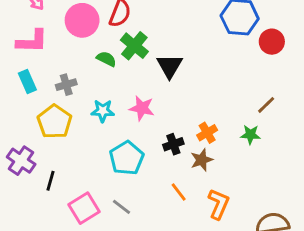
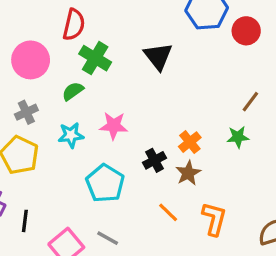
pink circle: (82, 20) -> (31, 60), moved
green semicircle: (106, 59) -> (73, 91), moved, turned -54
black triangle: (170, 66) -> (158, 56), moved

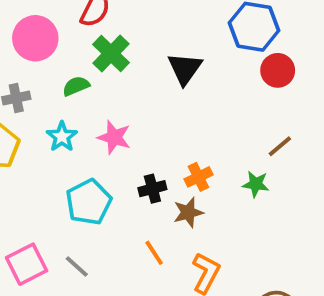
red circle: (246, 31) -> (278, 70), moved
cyan star: (71, 135) -> (62, 137), turned 30

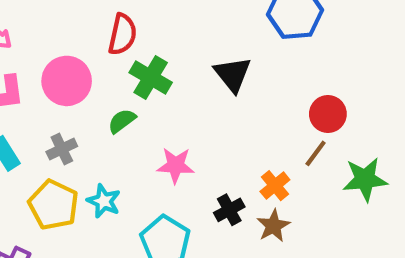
red circle: (278, 70) -> (328, 114), moved
cyan star: (62, 137) -> (104, 201), moved
brown line: (280, 146) -> (316, 153), moved
green star: (256, 184) -> (365, 179), moved, size x1.5

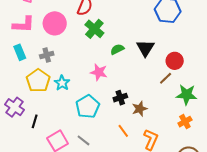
black triangle: (233, 74) -> (145, 48), moved
green semicircle: (122, 121) -> (117, 49), moved
orange cross: (275, 186) -> (185, 122), moved

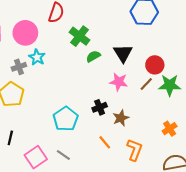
green cross: (94, 29) -> (79, 36), moved
pink star: (99, 72) -> (119, 82), moved
cyan star: (62, 83) -> (37, 57), moved
green star: (187, 95) -> (170, 85), moved

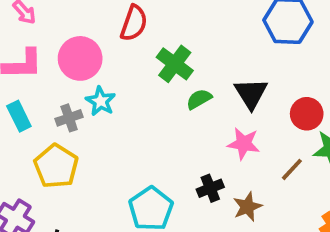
brown line: (146, 84) -> (292, 169), moved

